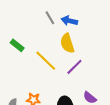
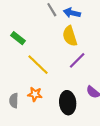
yellow line: (46, 61) -> (38, 65), moved

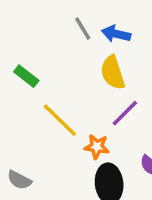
orange star: (35, 94) -> (97, 147), moved
gray semicircle: (14, 101) -> (19, 180), turned -64

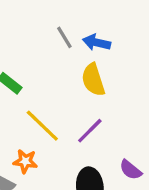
purple line: (125, 113) -> (90, 131), moved
orange star: (97, 147) -> (25, 161), moved

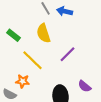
yellow semicircle: (93, 80) -> (44, 33), moved
purple line: (90, 131) -> (68, 54), moved

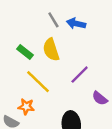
green rectangle: (14, 35) -> (25, 52), moved
purple semicircle: (85, 86) -> (100, 98), moved

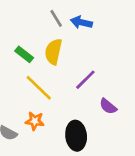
yellow semicircle: (51, 50) -> (53, 52), turned 30
orange star: (26, 107) -> (35, 121), moved

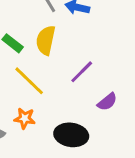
purple semicircle: (108, 106) -> (107, 102), turned -78
black ellipse: (76, 136) -> (71, 135), turned -76

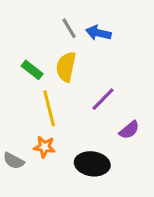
yellow line: (29, 81) -> (49, 108), turned 32

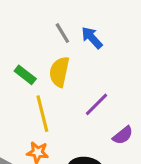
blue arrow: (98, 33) -> (92, 38), turned 35

